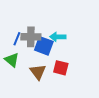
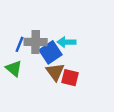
blue square: (44, 46) -> (51, 52), turned 36
brown triangle: (38, 72) -> (55, 72), moved

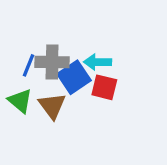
brown triangle: (55, 72) -> (52, 106), moved
red square: (70, 78) -> (104, 87), moved

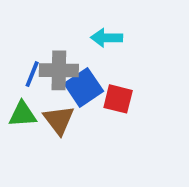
cyan arrow: (98, 62) -> (107, 38), moved
green triangle: (20, 101) -> (23, 114), turned -44

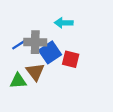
blue line: (32, 74) -> (19, 44), turned 35
green triangle: (23, 114) -> (18, 81), moved

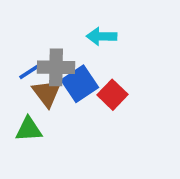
red square: (71, 59) -> (112, 95), turned 30
brown triangle: (35, 72) -> (47, 93), moved

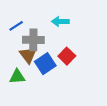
blue line: (30, 71) -> (16, 26), moved
blue square: (80, 84) -> (45, 64), moved

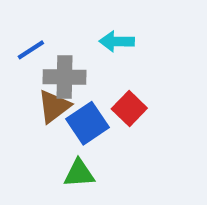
brown triangle: (28, 55) -> (54, 106), turned 30
green triangle: (17, 77) -> (79, 173), moved

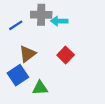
gray cross: (64, 77) -> (41, 15), moved
blue square: (87, 123) -> (18, 75), moved

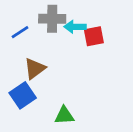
red square: (66, 55) -> (94, 36), moved, turned 35
green triangle: (40, 88) -> (64, 115), moved

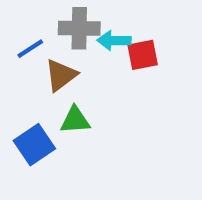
brown triangle: (35, 68) -> (61, 75), moved
green triangle: (64, 115) -> (75, 120), moved

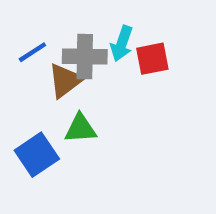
gray cross: (79, 28) -> (85, 57), moved
cyan arrow: (114, 40) -> (122, 43), turned -72

